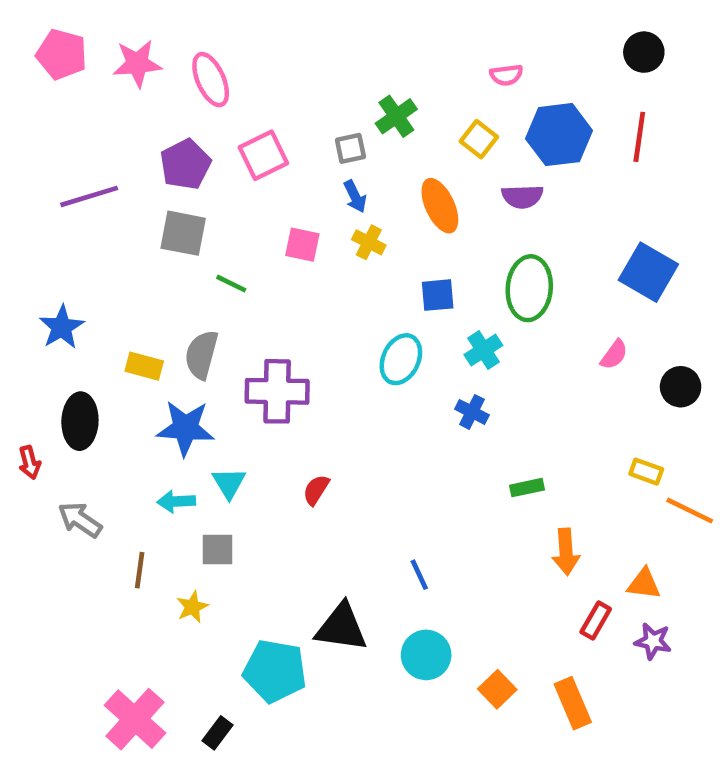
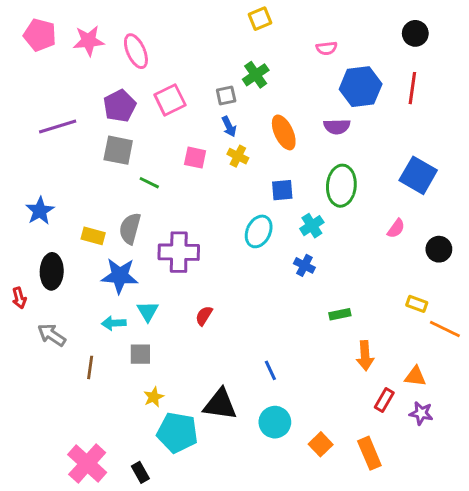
yellow square: (479, 139) -> (260, 19), moved, turned 30
yellow star: (192, 607) -> (154, 397), moved
black rectangle: (218, 733) -> (140, 472), turned -66

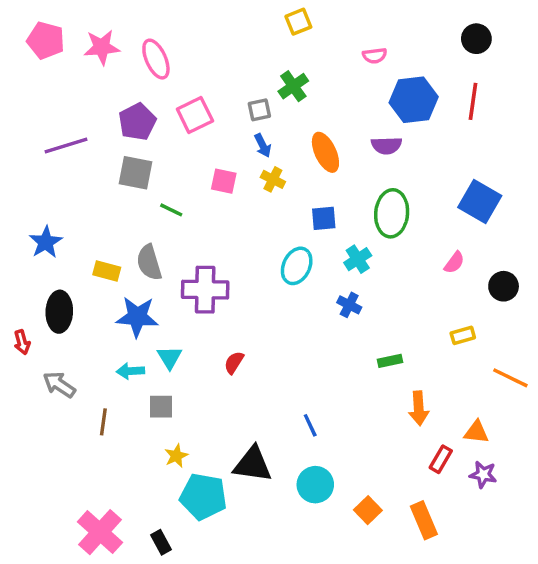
gray semicircle: (130, 229) -> (149, 263), turned -32
yellow rectangle: (417, 304) -> (463, 335), moved, turned -36

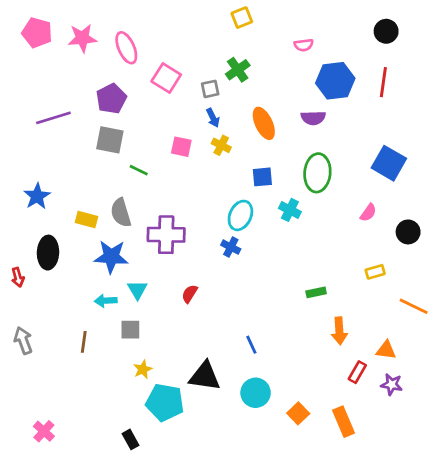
pink square: (195, 115) -> (166, 78), moved, turned -32
cyan cross: (358, 259) -> (290, 210), turned -30
blue cross: (349, 305) -> (231, 247), moved
gray arrow: (59, 385) -> (23, 341), moved, turned 36
pink cross: (100, 532) -> (44, 431), moved, size x0.6

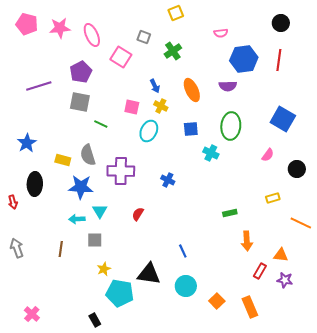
gray square: (210, 89) -> (144, 37), moved, turned 32
cyan ellipse: (240, 215) -> (149, 131), moved

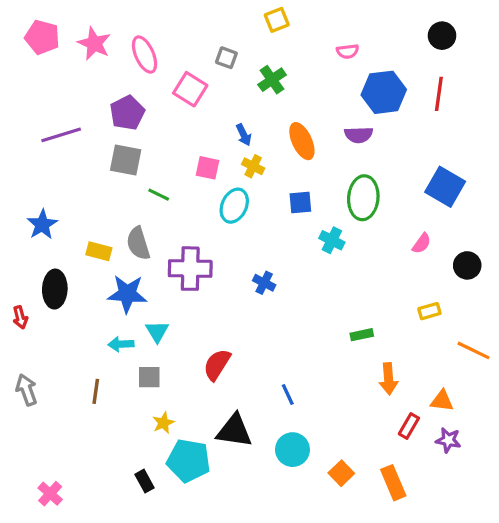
pink star: (60, 28) -> (94, 44), turned 30
red semicircle: (138, 214) -> (217, 365), moved, size x1.5
black rectangle: (95, 320) -> (145, 481), moved

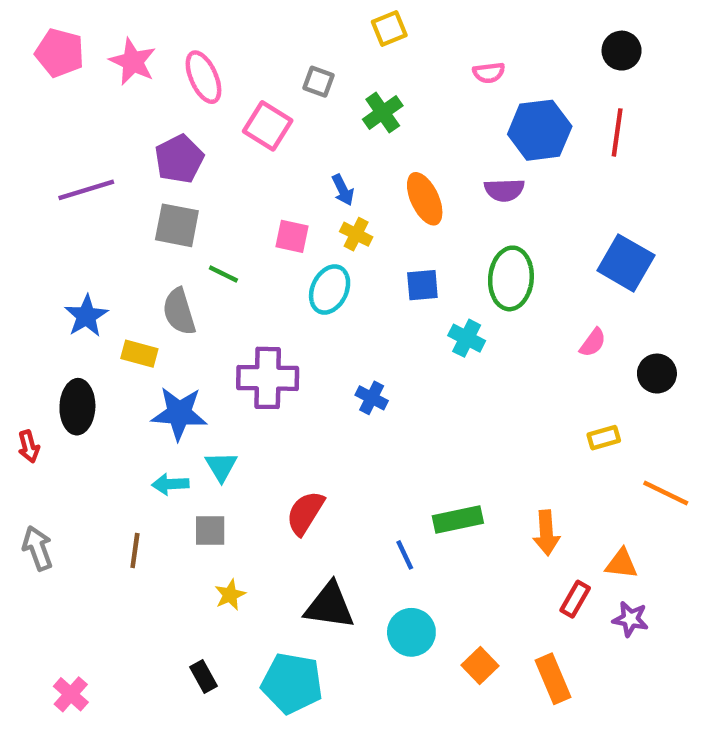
blue star: (42, 225) -> (86, 316), moved
gray semicircle: (138, 243) -> (179, 312), moved
green rectangle: (362, 335) -> (458, 520), moved, size x1.5
cyan pentagon: (189, 461) -> (292, 683), moved

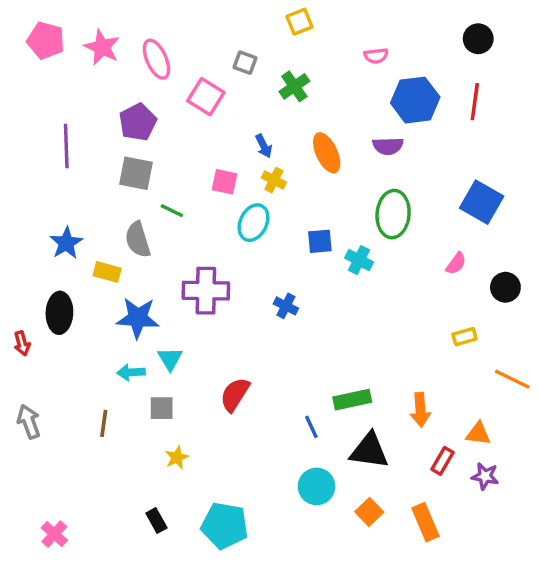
purple line: (86, 190) -> (66, 146), turned -75
blue square: (422, 285) -> (320, 241), moved
black triangle: (330, 606) -> (369, 451), moved

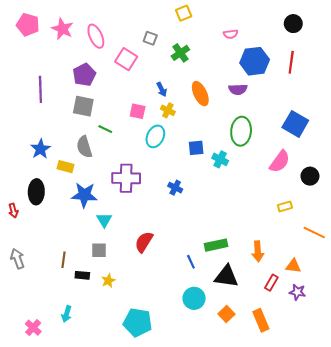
pink semicircle: (456, 263) -> (280, 161), size x1.6
cyan arrow: (131, 372) -> (67, 314), moved, turned -70
black rectangle: (156, 520) -> (82, 275), moved, turned -56

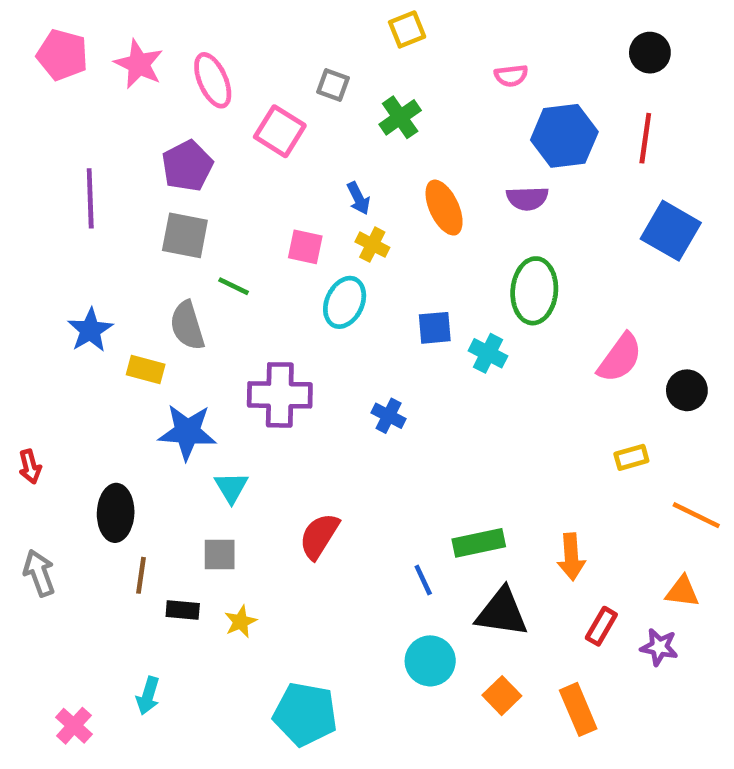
blue square: (295, 124) -> (671, 231), moved
black ellipse: (36, 192) -> (116, 513), moved
orange triangle: (293, 266) -> (682, 592), moved

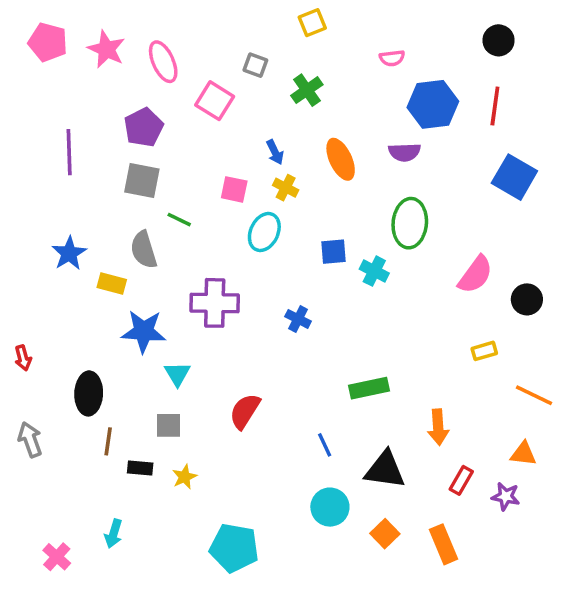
green rectangle: (479, 543) -> (369, 388), moved

